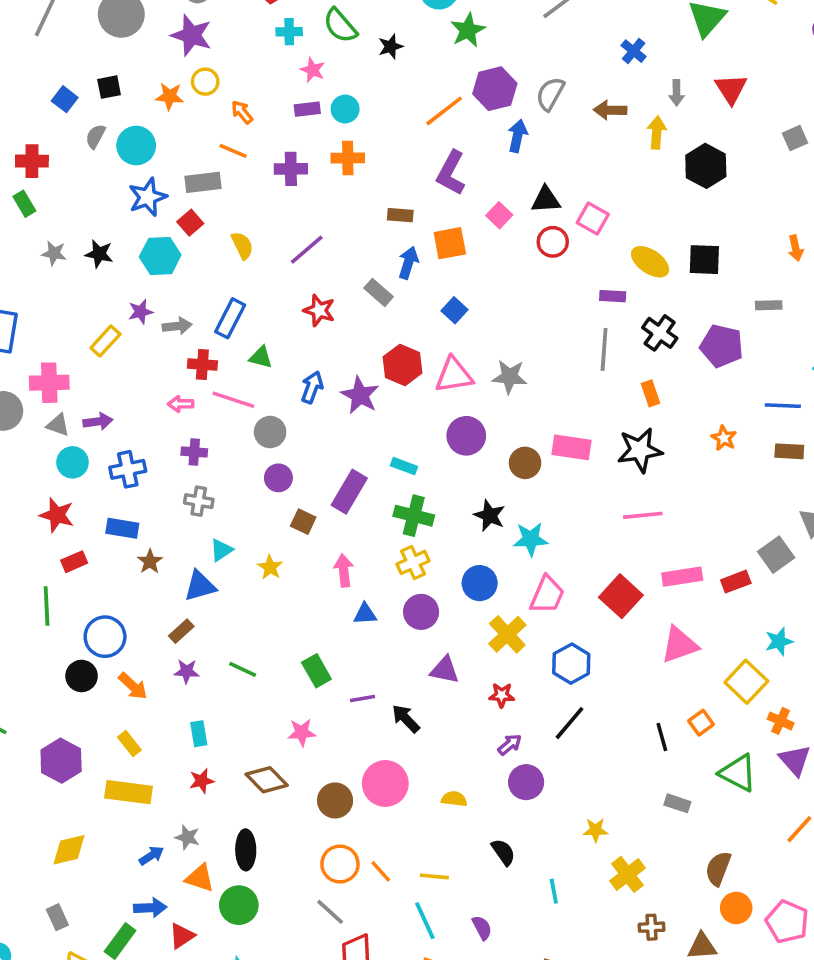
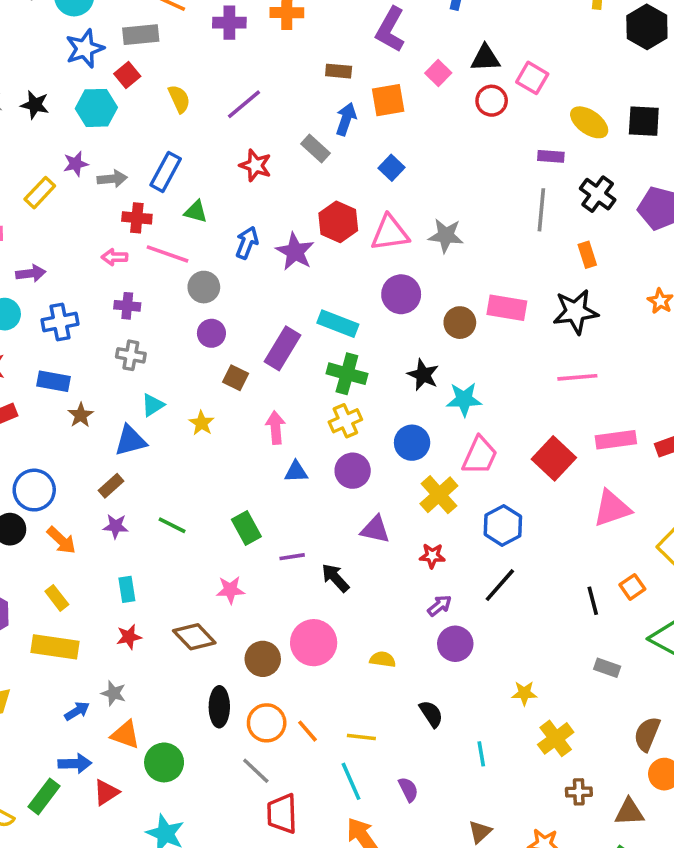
cyan rectangle: (404, 466) -> (338, 324), size x1.5
black ellipse: (246, 850) -> (219, 707), moved

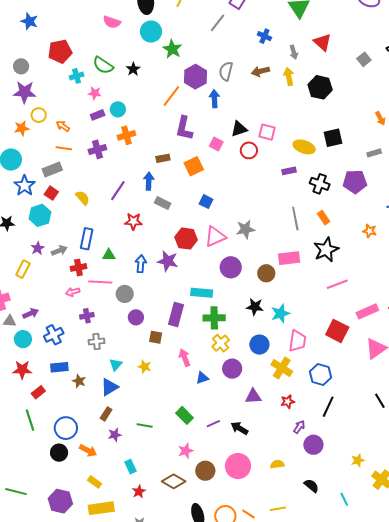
blue arrow: (346, 119) -> (149, 181), moved
gray line: (541, 210) -> (295, 218), moved
brown circle: (263, 659) -> (205, 471), moved

